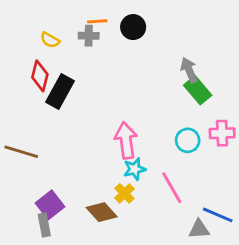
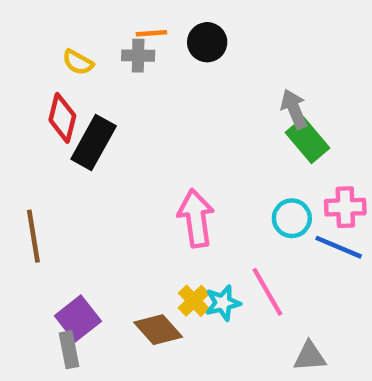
brown line: (21, 152) -> (33, 236), turned 64
cyan star: (135, 169) -> (223, 303), moved
blue line: (218, 215) -> (339, 247), moved

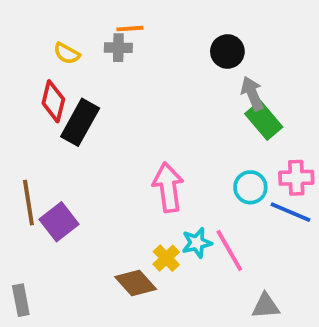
black circle: (207, 42) -> (227, 51), moved
cyan star: (223, 303) -> (197, 243), moved
purple square: (78, 319) -> (59, 222), moved
gray rectangle: (69, 350) -> (21, 300), moved

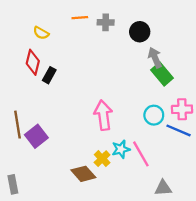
gray cross: (118, 48) -> (106, 22), moved
black rectangle: (80, 122) -> (49, 75), size x0.6

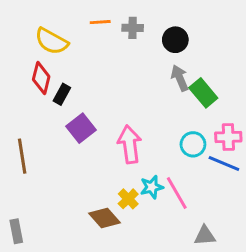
yellow semicircle: (41, 33) -> (52, 41), size x1.6
gray arrow: (155, 58) -> (180, 78), moved
purple square: (36, 136) -> (81, 128), moved

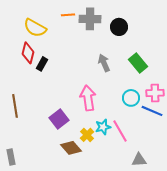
gray cross: (133, 28) -> (90, 19), size x1.5
gray arrow: (180, 78) -> (104, 63), moved
purple square: (81, 128) -> (59, 119), moved

